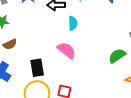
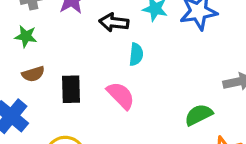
black rectangle: (37, 68) -> (71, 89), moved

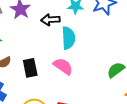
cyan semicircle: (136, 54) -> (68, 38), size x1.5

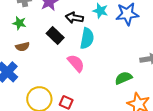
black rectangle: (30, 68) -> (55, 35), moved, turned -48

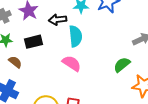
black rectangle: (55, 35) -> (33, 42), moved, turned -42
brown semicircle: (23, 47) -> (15, 62), turned -112

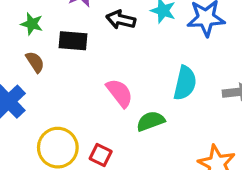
cyan semicircle: (76, 36) -> (185, 83), moved
green semicircle: (122, 65) -> (151, 121), moved

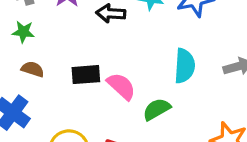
black rectangle: (73, 41) -> (86, 75), moved
brown semicircle: (35, 62) -> (33, 69), turned -30

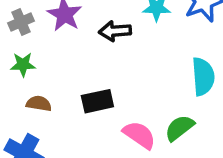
pink semicircle: (121, 86) -> (139, 135), moved

